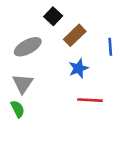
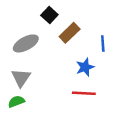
blue star: (79, 68) -> (85, 67), moved
green semicircle: (18, 109) -> (16, 101), turned -84

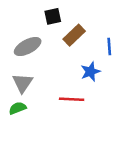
black square: (49, 15) -> (53, 16), turned 35
red line: (84, 93) -> (72, 99), moved

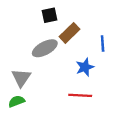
gray ellipse: (28, 47) -> (45, 48), moved
red line: (72, 99) -> (80, 95), moved

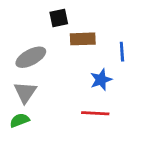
brown rectangle: (70, 33) -> (83, 39), turned 42
gray ellipse: (45, 48) -> (31, 57), moved

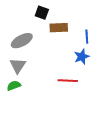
black square: (59, 18) -> (42, 13), turned 32
blue star: (101, 80) -> (82, 57), moved

